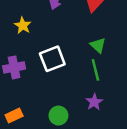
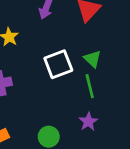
white square: (52, 59) -> (58, 64), moved

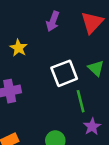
green line: (90, 86) -> (81, 101), moved

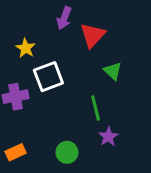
red triangle: (92, 23) -> (93, 35), moved
white square: (64, 73) -> (48, 77), moved

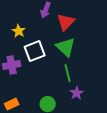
green triangle: (113, 71) -> (66, 47), moved, size x1.5

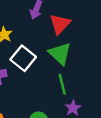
white square: (35, 51) -> (23, 58), turned -30

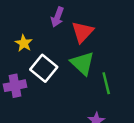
green line: (62, 84) -> (106, 83), moved

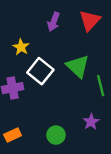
red triangle: (82, 32) -> (90, 20), moved

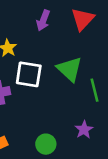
white square: (40, 71) -> (29, 74), turned -30

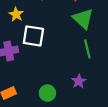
green triangle: (70, 69) -> (83, 19), moved

